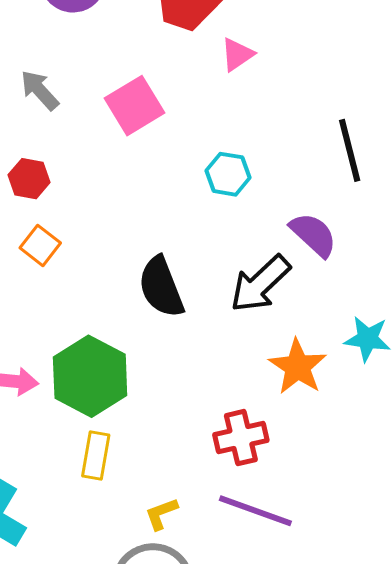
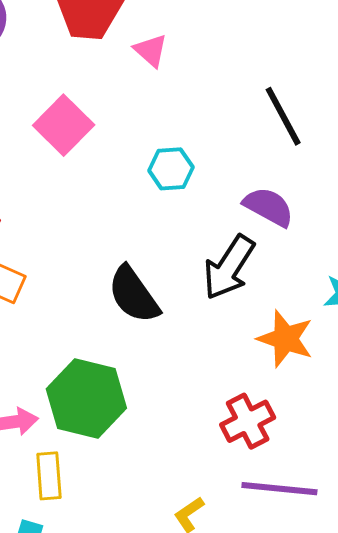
pink triangle: (237, 54) -> (151, 50), turned -30
yellow rectangle: (96, 455) -> (49, 476), moved

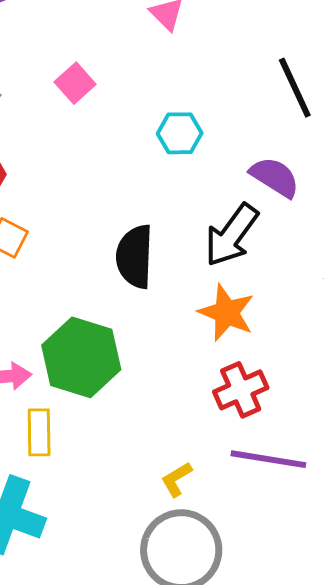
pink square: (64, 125) -> (75, 83), size x0.7
black semicircle: (134, 295) -> (135, 257), turned 34
orange star: (285, 339) -> (227, 313), moved

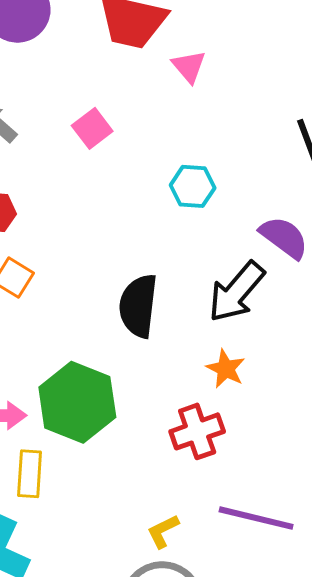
orange star: (227, 313) -> (226, 369), size x0.7
red cross: (241, 390) -> (197, 431), moved

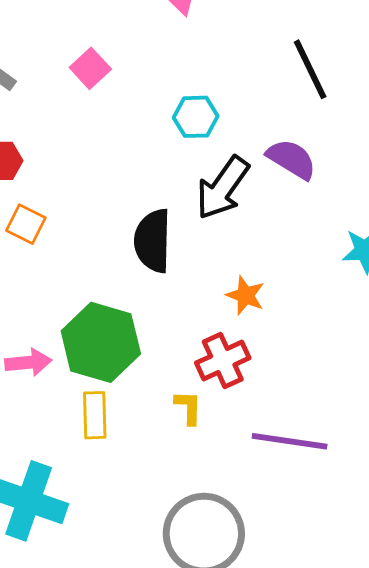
black arrow: (236, 292) -> (223, 188), moved
yellow rectangle: (30, 474) -> (95, 415), moved
yellow L-shape: (163, 531) -> (188, 407), moved, turned 123

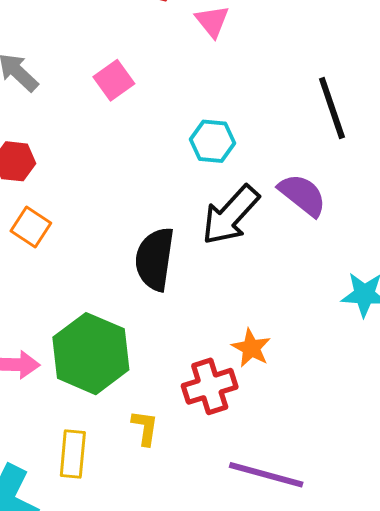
orange star: (245, 295) -> (251, 348), moved
yellow L-shape: (188, 407) -> (145, 428), moved
yellow rectangle: (95, 415) -> (73, 454), moved

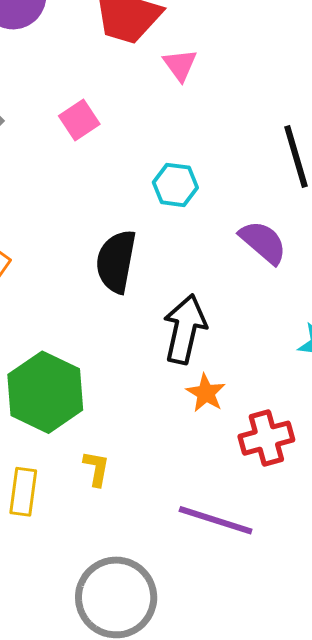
black arrow: (231, 215) -> (185, 329), moved, turned 148
black semicircle: (155, 259) -> (116, 261), moved
red cross: (210, 386) -> (266, 438), moved

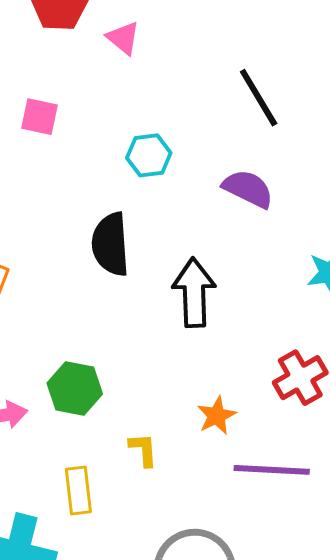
pink square: (79, 120) -> (40, 117), turned -30
green hexagon: (45, 392) -> (75, 389), size x0.7
orange star: (206, 393) -> (217, 416), moved, turned 30

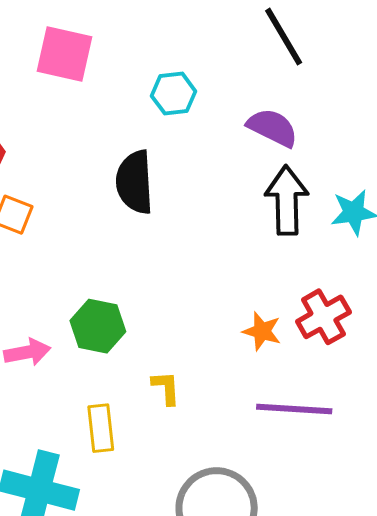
pink square: (40, 117) -> (65, 54), size x1.5
black arrow: (194, 293) -> (287, 200), moved
orange star: (217, 416) -> (262, 331), moved, turned -30

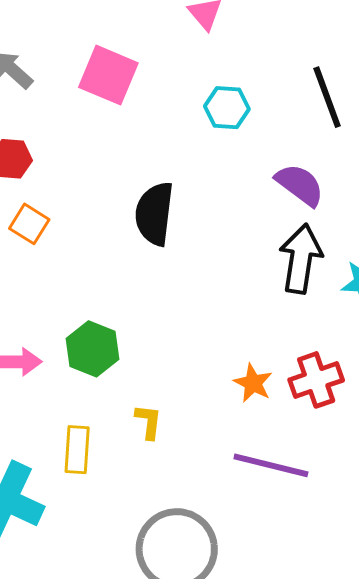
cyan hexagon: (174, 94) -> (227, 108), moved

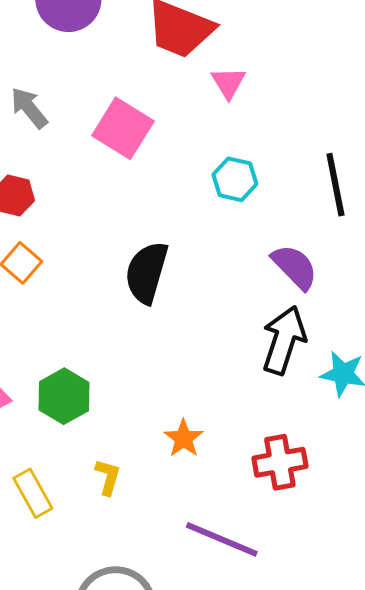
orange star: (253, 383) -> (184, 438), moved
yellow rectangle: (77, 450) -> (33, 493), turned -42

